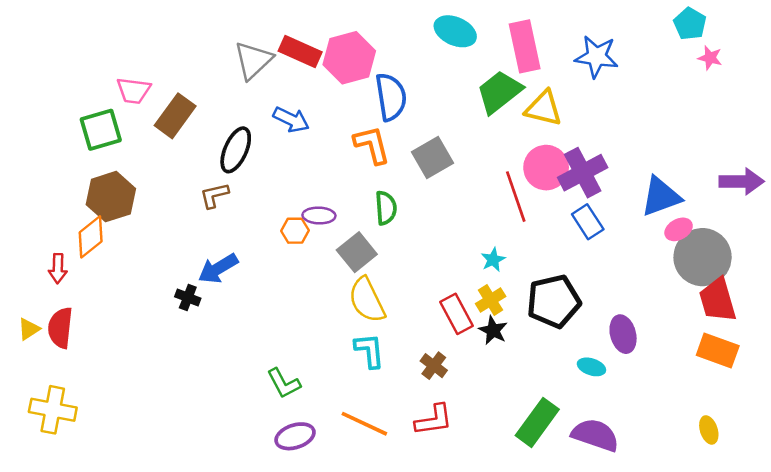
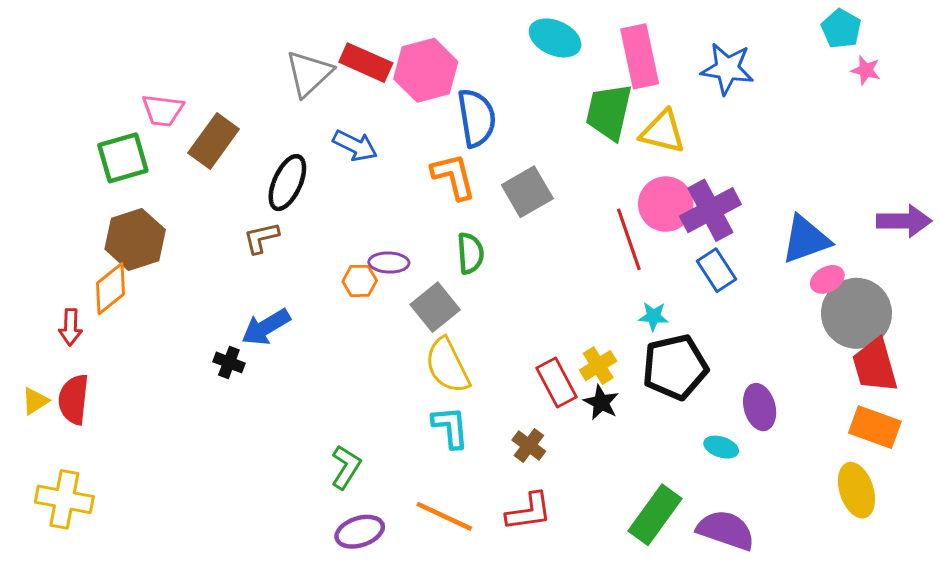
green trapezoid: (499, 92) -> (609, 112), turned -39
cyan star: (493, 260) -> (653, 316), moved, turned 30
green L-shape: (284, 383) -> (346, 467), turned -120
yellow ellipse: (709, 430) -> (856, 490), moved, size x1.6

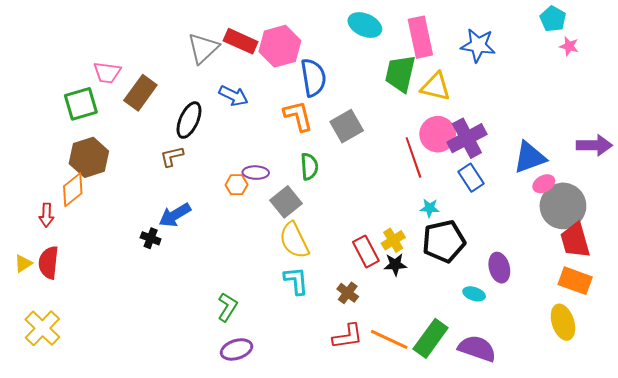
black star: (601, 402) -> (395, 265), turned -30
yellow cross: (64, 499) -> (42, 328), turned 33
orange line: (444, 516) -> (389, 339), moved

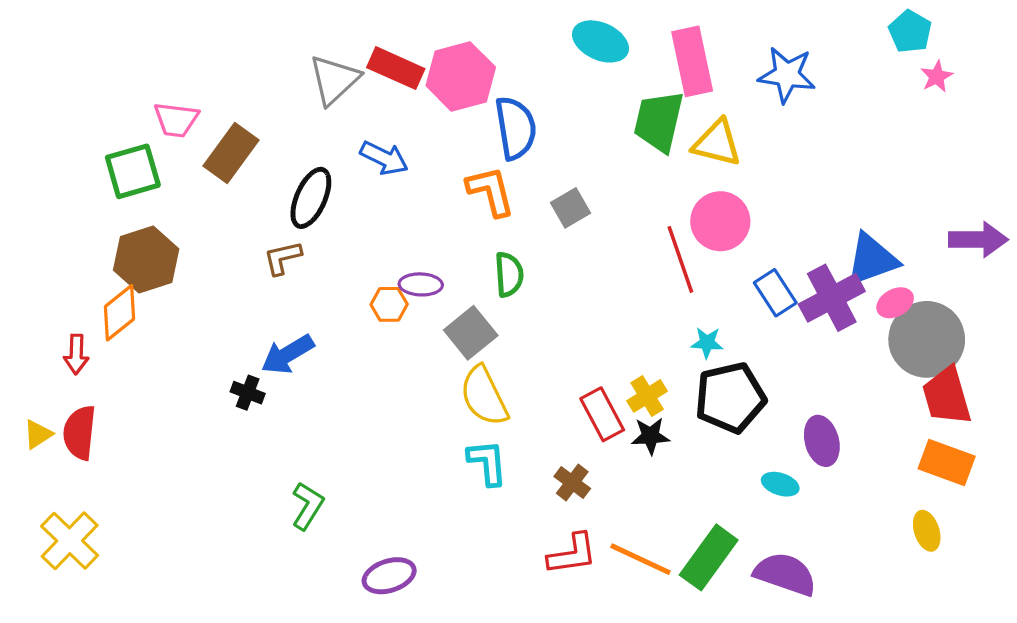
pink star: (569, 46) -> (937, 76), turned 30
gray square: (347, 126) -> (571, 208), size x0.7
purple cross: (467, 138) -> (832, 298), moved
green L-shape: (227, 307) -> (308, 506), moved
yellow ellipse: (563, 322) -> (927, 531), size x0.7

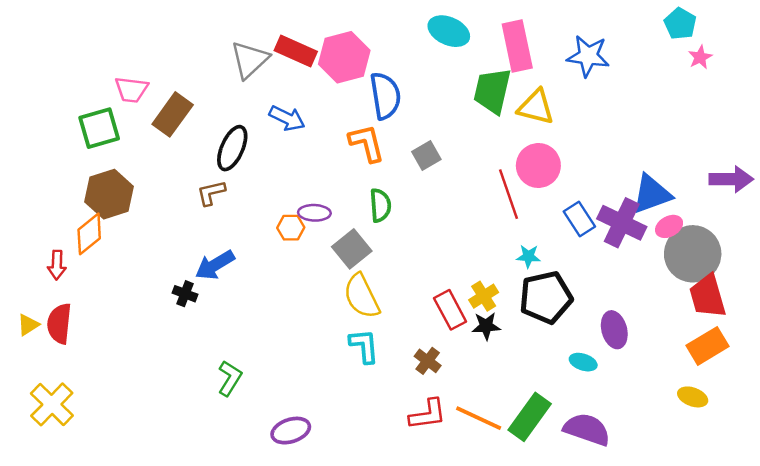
purple cross: (832, 298) -> (622, 223), turned -36
orange rectangle: (947, 463) -> (708, 346), turned -51
yellow ellipse: (927, 531) -> (693, 397), turned -52

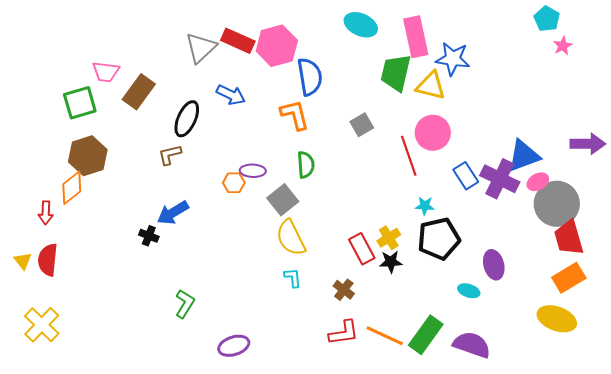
blue star: (588, 56) -> (453, 59), moved
gray square: (426, 156) -> (362, 125), moved
yellow triangle: (28, 325) -> (23, 261), turned -36
cyan L-shape: (364, 346) -> (293, 278), size x0.7
yellow ellipse: (693, 397) -> (557, 319), size x1.6

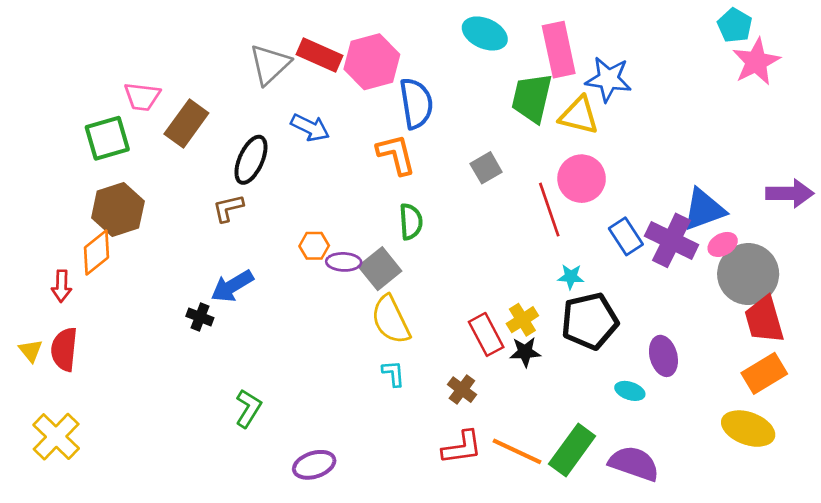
pink star: (563, 46) -> (756, 62), size x1.8
purple ellipse: (253, 171) -> (344, 262), moved

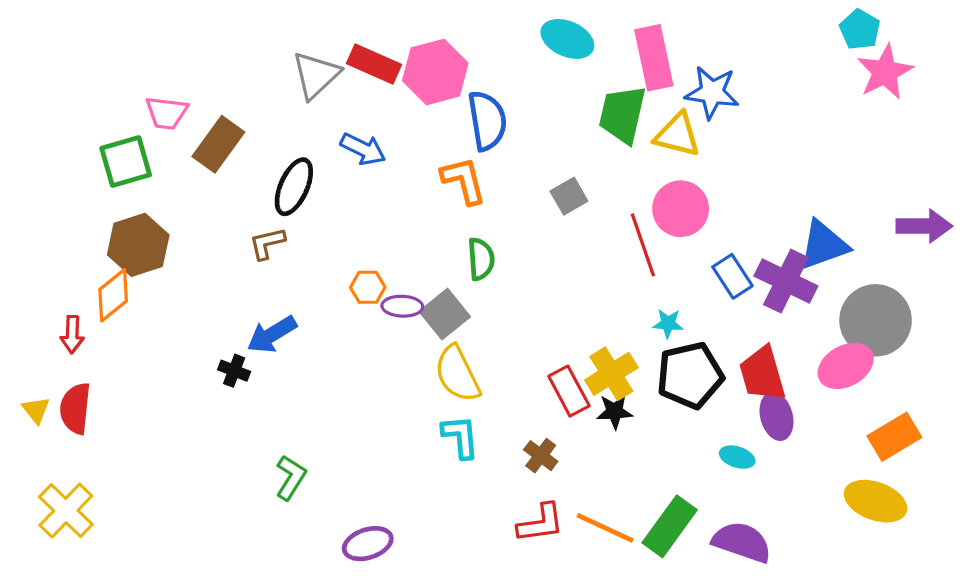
pink ellipse: (723, 244) -> (846, 366), moved, size x1.6
yellow cross: (522, 320) -> (611, 374), size x1.4
red trapezoid: (764, 320) -> (762, 374), moved
cyan L-shape: (393, 373) -> (460, 437), size x1.4

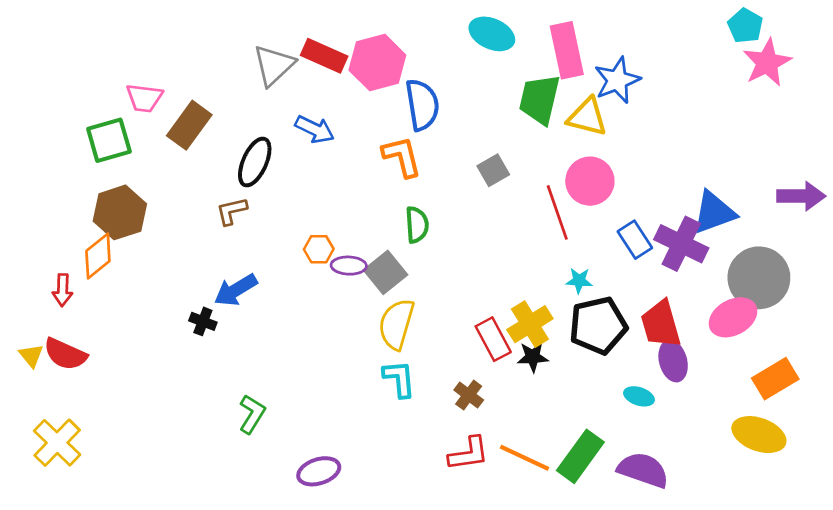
blue star: (712, 92) -> (617, 80), turned -30
yellow semicircle: (457, 374) -> (396, 324), turned 42
red semicircle: (75, 408) -> (65, 354), turned -72

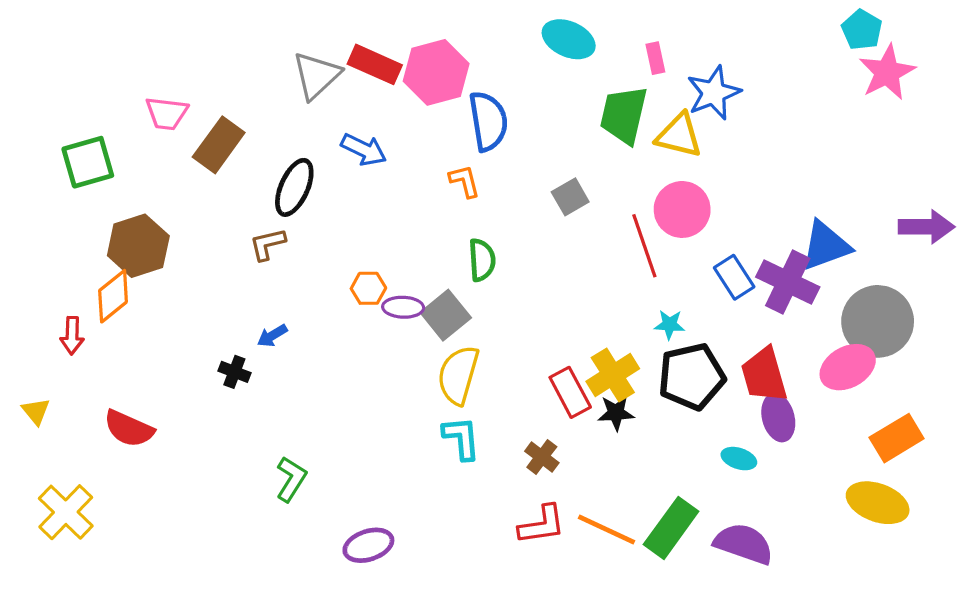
pink rectangle: (567, 50) -> (655, 58), size x0.5
green square: (109, 140) -> (88, 162), moved
orange L-shape: (402, 157) -> (465, 181), size x0.7
blue arrow: (236, 290) -> (272, 336), size x0.6
red semicircle: (65, 354) -> (129, 429), moved

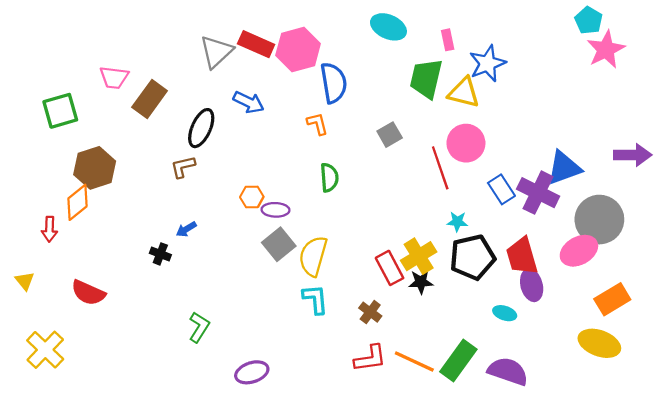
gray square: (446, 315) -> (279, 244), moved

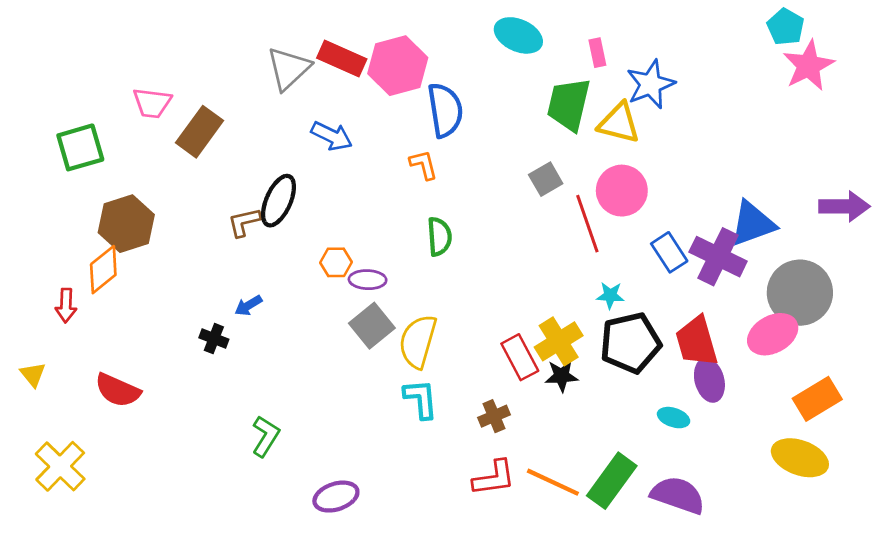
black ellipse: (201, 128) -> (279, 201), moved
gray square: (390, 135) -> (546, 179), moved
brown cross: (370, 312) -> (494, 416), turned 30

